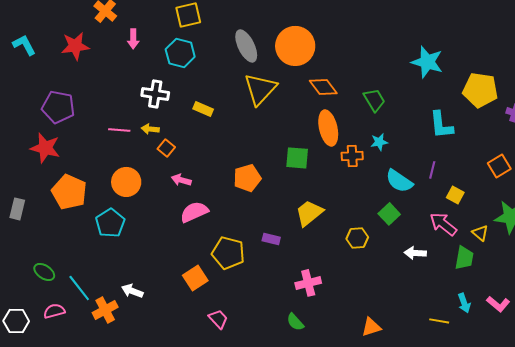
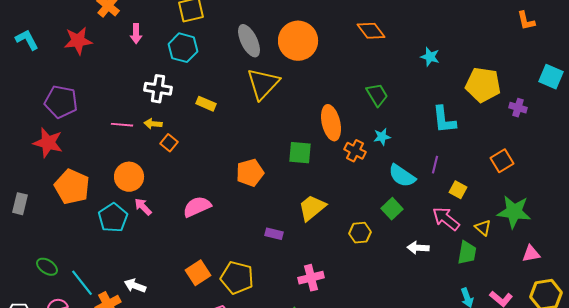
cyan star: (427, 62) -> (430, 57), size x0.6
orange diamond: (323, 87) -> (371, 31), moved
orange cross: (352, 156) -> (355, 151), turned 30
pink arrow: (181, 180) -> (143, 207), moved, turned 30
yellow pentagon: (228, 253) -> (237, 278), moved

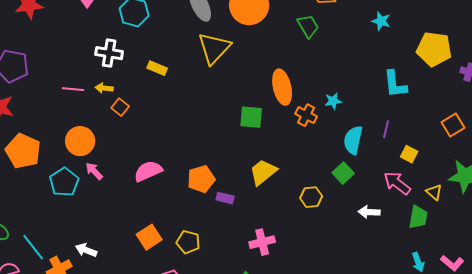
green trapezoid: (377, 95) -> (308, 26), moved
orange pentagon: (250, 173) -> (201, 179), moved
cyan semicircle: (402, 176) -> (353, 140), turned 68
yellow pentagon: (237, 278) -> (188, 242), size x0.7

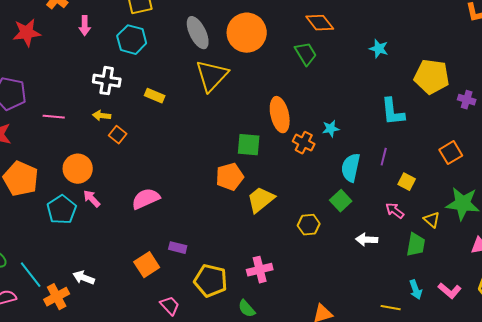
pink line: (73, 89) -> (54, 117), moved
orange pentagon: (201, 179) -> (230, 177), moved
pink arrow: (397, 183) -> (395, 211), size x0.7
purple rectangle: (225, 198) -> (178, 248), moved
yellow pentagon: (188, 242) -> (211, 281), moved, size x1.4

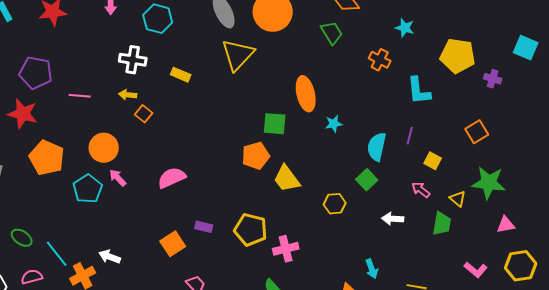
cyan star: (331, 129) -> (334, 124), moved
orange cross: (304, 143) -> (380, 60), moved
yellow trapezoid: (261, 200) -> (287, 179), turned -88
yellow pentagon: (211, 281) -> (251, 230), moved
cyan arrow: (416, 290) -> (372, 269), moved

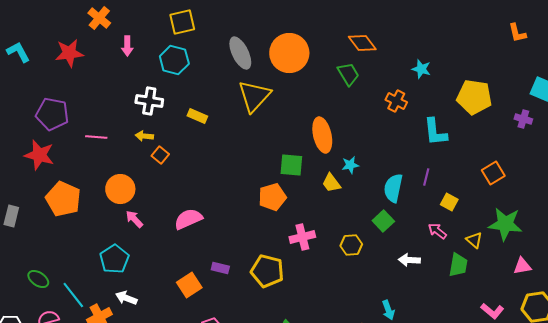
purple cross: (493, 79) -> (523, 119), moved
yellow trapezoid: (287, 179) -> (331, 183), moved, size x0.7
cyan pentagon: (88, 189) -> (114, 259), moved
pink cross: (286, 249) -> (302, 237), moved

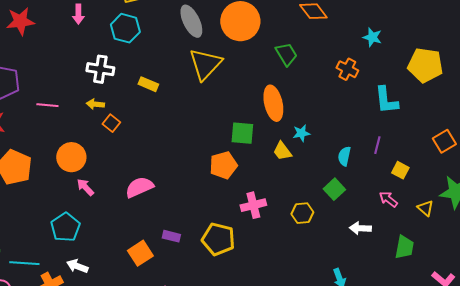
green trapezoid: (348, 74) -> (286, 54), moved
cyan semicircle: (393, 188) -> (344, 156), size x0.7
green trapezoid: (458, 265) -> (404, 247), moved
cyan line: (73, 295) -> (24, 263), turned -48

